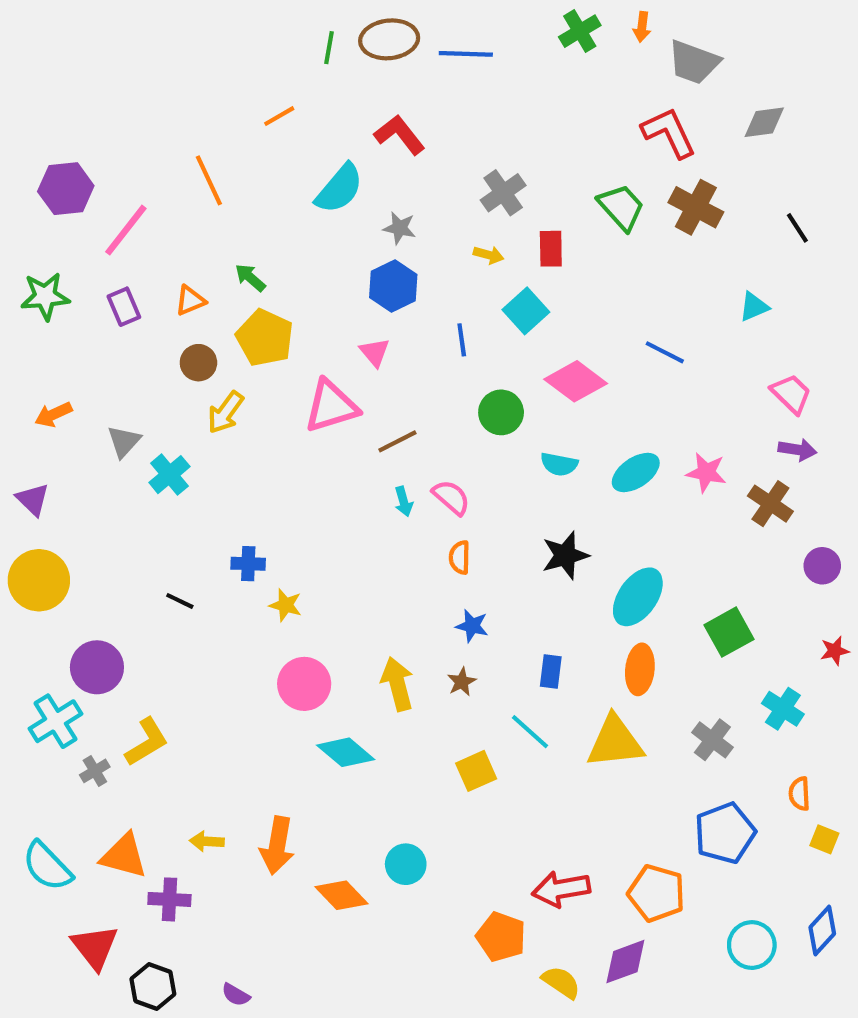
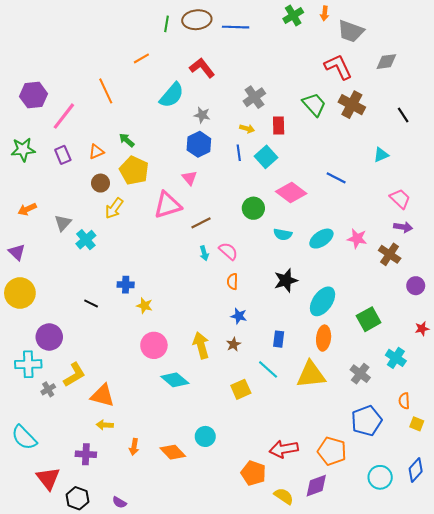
blue line: (462, 340) -> (239, 153), moved
cyan cross: (55, 721) -> (28, 364), turned 30
orange arrow: (277, 846) -> (134, 447), moved, size x0.6
orange triangle: (124, 856) -> (103, 396), moved

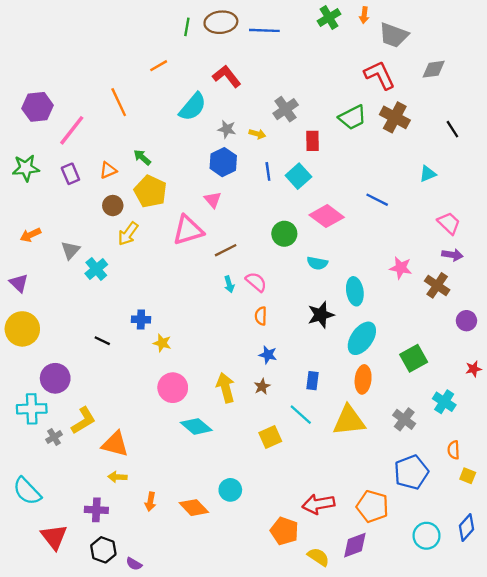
green trapezoid: (314, 105) -> (353, 117), turned 105
yellow arrow: (247, 129) -> (257, 134), moved
cyan ellipse: (321, 239) -> (355, 291), moved, turned -65
black hexagon: (77, 498) -> (103, 550), moved

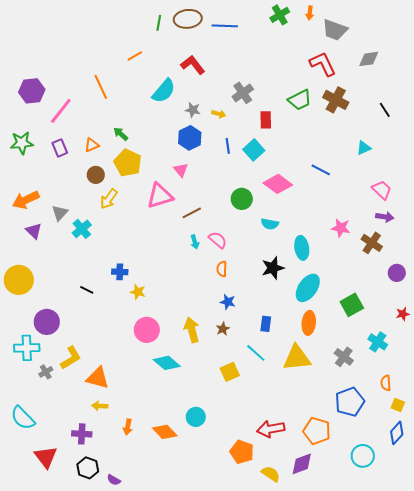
orange arrow: (31, 235) -> (26, 200), size x1.5
purple triangle: (19, 283) -> (34, 231), moved
blue diamond: (466, 528) -> (397, 433), moved

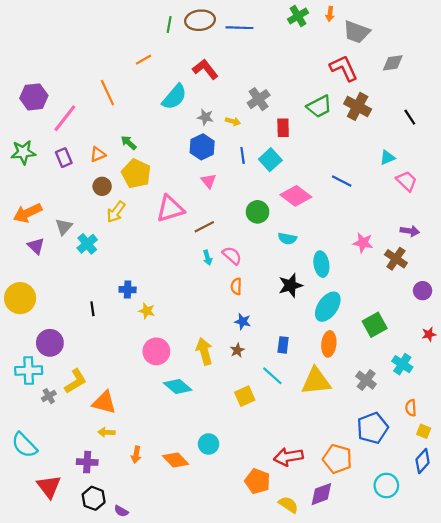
pink triangle: (181, 170) -> (209, 181), moved
pink trapezoid: (382, 190) -> (407, 181), moved
black line: (87, 290) -> (92, 309), turned 56

